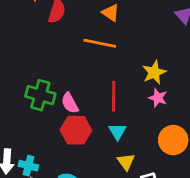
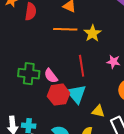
yellow star: (154, 72) -> (92, 33), moved
cyan triangle: (117, 131) -> (77, 94), moved, size x1.5
yellow triangle: (126, 162) -> (98, 111), turned -32

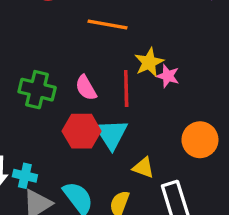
yellow star: (92, 33) -> (149, 62), moved
pink star: (113, 62) -> (168, 76), moved
pink semicircle: (51, 76) -> (86, 88), moved

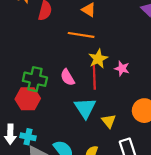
yellow star: (149, 62) -> (98, 59), moved
red hexagon: (82, 131) -> (28, 99), moved
yellow triangle: (143, 168) -> (109, 121), moved, turned 32

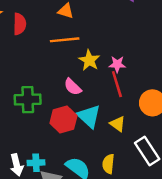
pink semicircle: (68, 77) -> (73, 87), moved
red line: (94, 77) -> (117, 84), moved
red hexagon: (28, 99) -> (63, 119), moved

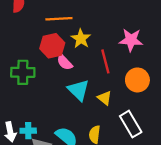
pink star: (117, 64) -> (131, 40), moved, size x1.5
red hexagon: (63, 119) -> (52, 46), moved

